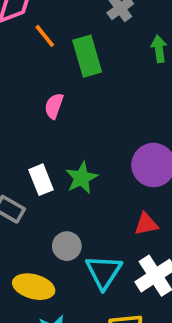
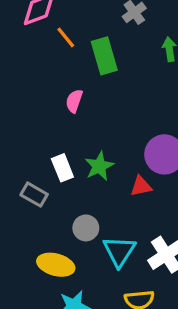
red triangle: (146, 224) -> (141, 186), moved

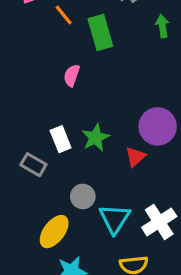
red triangle: (141, 186) -> (135, 157), turned -30
yellow ellipse: (56, 265) -> (54, 232), turned -68

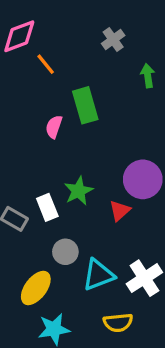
green rectangle: (100, 33) -> (85, 105), moved
white rectangle: (61, 139) -> (47, 207), moved
cyan triangle: (115, 219) -> (98, 275), turned 36

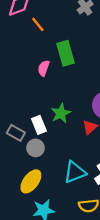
gray circle: (65, 252) -> (35, 148), moved

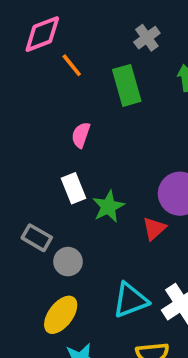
green rectangle: (66, 53) -> (127, 85), moved
white rectangle: (39, 125) -> (74, 188), moved

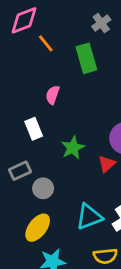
white rectangle: (74, 188) -> (34, 129), moved
gray rectangle: (37, 238) -> (20, 171), turned -55

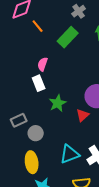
green rectangle: (86, 58) -> (68, 37), turned 60
white rectangle: (34, 129) -> (39, 83), moved
yellow ellipse: (38, 228) -> (32, 162), turned -45

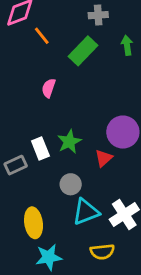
gray cross: (79, 11) -> (98, 15), turned 32
white rectangle: (39, 83) -> (40, 149), moved
gray circle: (36, 133) -> (71, 184), moved

